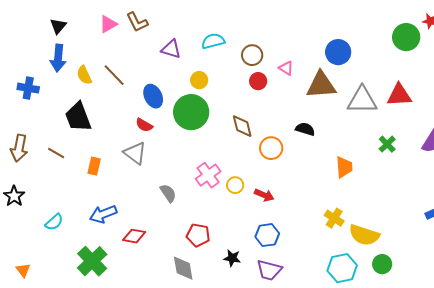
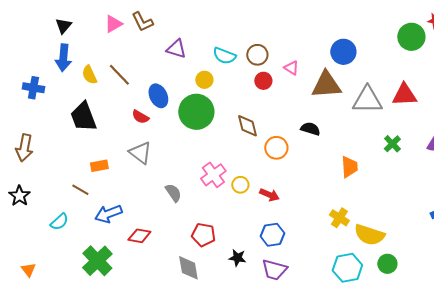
cyan semicircle: (213, 41) -> (224, 56), moved, turned -145
red semicircle: (144, 125) -> (140, 117), moved
brown line: (56, 153) -> (80, 190), moved
orange rectangle: (94, 166) -> (99, 166), turned 66

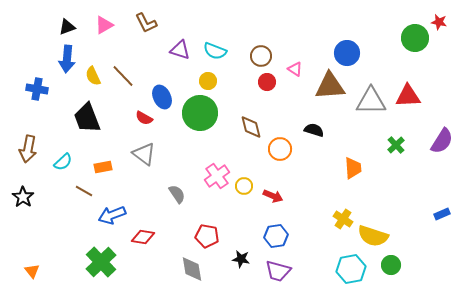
pink triangle: (113, 24) -> (104, 25), moved
black triangle: (63, 26) -> (67, 27), turned 30
cyan semicircle: (224, 56) -> (215, 51), moved
cyan semicircle: (59, 222) -> (63, 162), moved

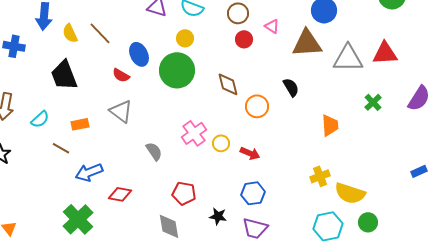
black semicircle: (314, 130) -> (291, 87), turned 42
yellow cross: (343, 219) -> (320, 176), turned 36

